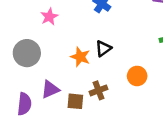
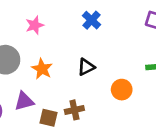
orange star: (80, 57) -> (42, 69), moved
orange circle: (137, 76) -> (122, 90), moved

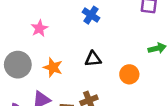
black triangle: (86, 67) -> (93, 59), turned 30

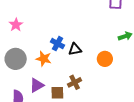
blue cross: (91, 15) -> (58, 44), moved
pink star: (39, 28) -> (16, 25), moved

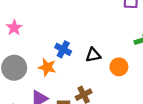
black triangle: (75, 49) -> (93, 55), moved

